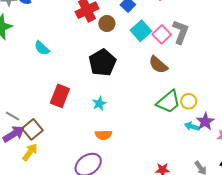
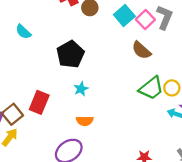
black pentagon: (102, 63) -> (70, 54), moved
red rectangle: (60, 96) -> (39, 102), moved

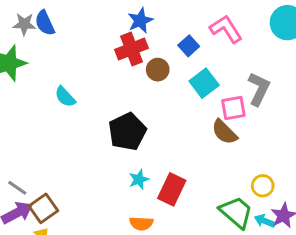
pink square: (145, 20) -> (233, 108), moved, turned 30
green trapezoid: (151, 88) -> (236, 212), moved, turned -104
red rectangle: (39, 102) -> (172, 189), moved

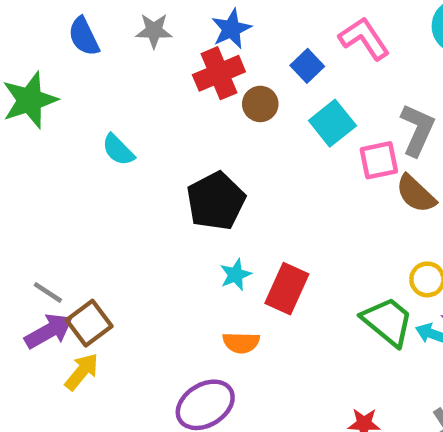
gray star: (24, 24) -> (154, 31), moved
brown semicircle: (224, 132) -> (416, 194), moved

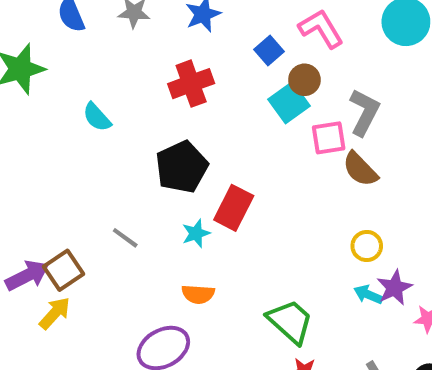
red cross: (219, 73) -> (191, 84), moved
brown circle: (260, 104) -> (304, 80), moved
red rectangle: (287, 289) -> (234, 208), moved
gray line: (48, 292) -> (125, 238), moved
green trapezoid: (388, 321) -> (290, 322), moved

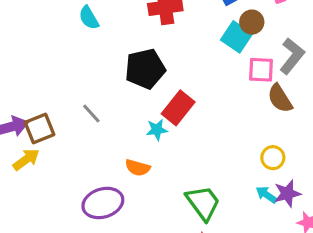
cyan square: (289, 103) -> (236, 37), turned -32
cyan star: (196, 233) -> (157, 130), moved

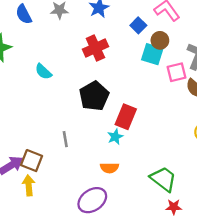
gray line: (91, 114) -> (65, 139), turned 49
brown square: (39, 128) -> (32, 161), turned -30
yellow arrow: (26, 160) -> (29, 185), turned -42

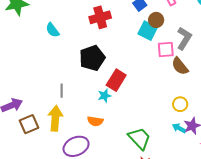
brown square: (32, 161) -> (29, 124), moved, turned 36
yellow arrow: (29, 185) -> (55, 118), moved, size x1.4

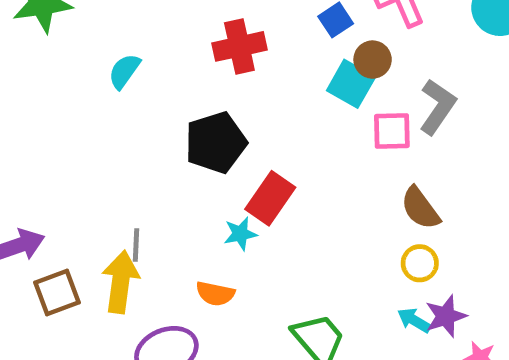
cyan semicircle: (52, 30) -> (124, 71), turned 70
brown semicircle: (180, 66) -> (420, 208), moved
gray line: (62, 91) -> (136, 245), moved

